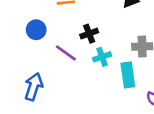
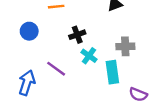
purple line: (66, 53) -> (56, 69), moved
cyan cross: (102, 57) -> (89, 56), turned -35

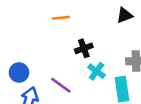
blue circle: (29, 31) -> (19, 72), moved

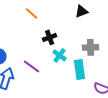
orange line: (61, 18) -> (32, 13), turned 48

